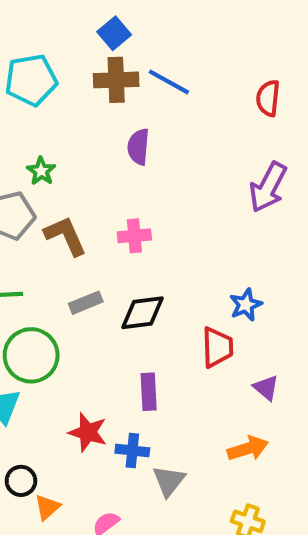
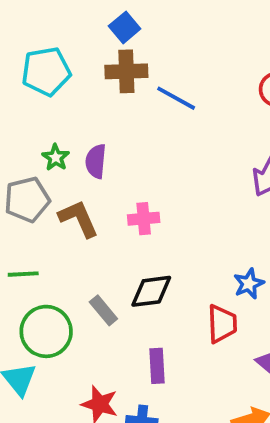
blue line: (169, 82) -> (176, 98), moved
purple semicircle: (138, 147) -> (96, 161), moved
gray rectangle: (86, 303) -> (103, 310), moved, turned 72

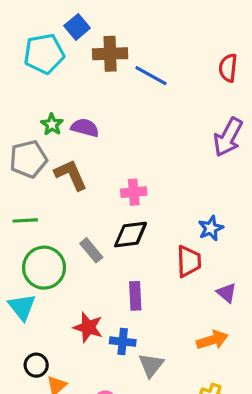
blue square: (125, 27) -> (77, 27), moved
purple semicircle: (96, 161) -> (85, 128), turned 100
pink cross: (144, 219) -> (134, 192), moved

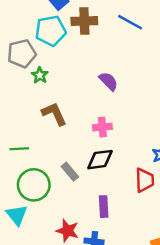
cyan pentagon: (44, 54) -> (51, 31), moved
blue line: (151, 76) -> (130, 22), moved
purple semicircle: (85, 128) -> (108, 81), moved, turned 30
gray pentagon: (28, 159) -> (22, 54), moved

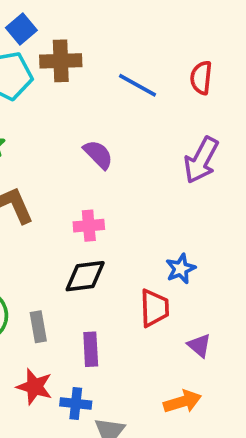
blue line: (130, 22) -> (138, 85), moved
gray rectangle: (70, 172) -> (38, 327), moved, turned 30

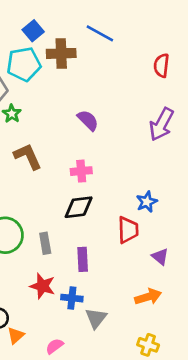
blue line: (138, 85) -> (100, 33), moved

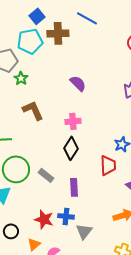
black diamond: (79, 207) -> (71, 148), turned -50
gray rectangle: (45, 243) -> (46, 175), turned -42
red star: (42, 286) -> (44, 219), moved
orange triangle: (16, 335) -> (34, 244), moved

